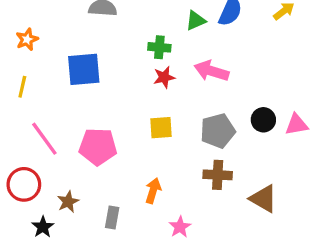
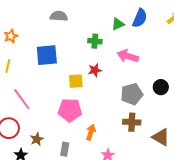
red star: (164, 77) -> (95, 70), moved
yellow square: (161, 128) -> (76, 81), moved
pink pentagon: (98, 147) -> (70, 110), moved

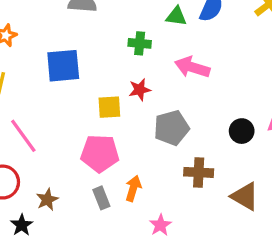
green triangle: (118, 24) -> (176, 16), turned 32
black circle: (161, 87) -> (242, 131), moved
gray pentagon: (132, 94) -> (172, 128), moved
gray rectangle: (65, 149) -> (101, 198), moved, turned -32

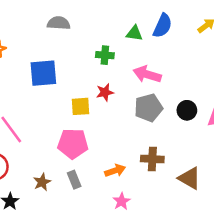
gray pentagon: (172, 128) -> (148, 108), moved
black circle: (242, 131) -> (187, 110), moved
orange arrow: (133, 188) -> (115, 171), moved, turned 54
brown star: (47, 200) -> (42, 182), moved

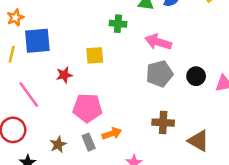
blue square: (43, 73) -> (37, 41), moved
red star: (105, 92) -> (64, 75), moved
yellow square: (80, 106) -> (95, 55), moved
orange arrow: (115, 171) -> (112, 134), moved

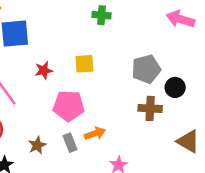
pink arrow: (158, 42) -> (180, 19), moved
yellow square: (95, 55) -> (84, 64), moved
black circle: (196, 76) -> (175, 87), moved
brown cross: (163, 123) -> (150, 108), moved

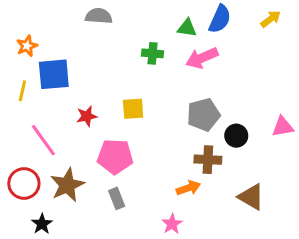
pink arrow: (180, 19) -> (202, 58), moved, turned -40
orange arrow: (95, 133) -> (188, 188), moved
brown star: (37, 145) -> (67, 185), moved, size x1.6

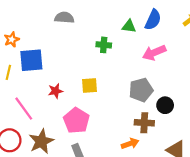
pink arrow: (202, 58) -> (154, 53), moved
pink pentagon: (115, 157) -> (76, 121), turned 30

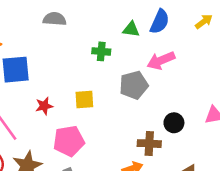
gray pentagon: (141, 90) -> (134, 85), moved
pink pentagon: (76, 121) -> (69, 141), turned 30

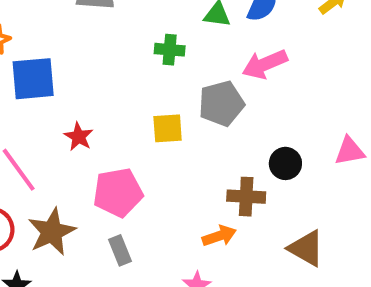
yellow square: (84, 99) -> (168, 128), moved
red star: (44, 106) -> (79, 137), turned -30

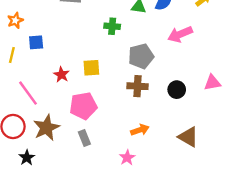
pink arrow: (265, 64) -> (180, 34), moved
blue square: (33, 79) -> (36, 42), size x0.6
yellow square: (168, 128) -> (91, 68), moved
brown cross: (246, 197) -> (138, 86), moved

